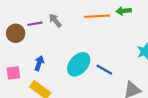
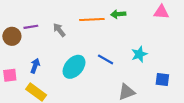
gray arrow: (55, 20) -> (59, 30), moved
blue line: (104, 70) -> (106, 59), moved

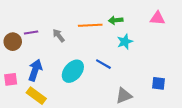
cyan star: (139, 54) -> (125, 42), moved
blue arrow: (35, 66) -> (35, 70), size x1.5

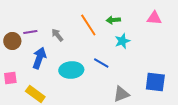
orange line: (90, 25) -> (88, 25), turned 60
blue arrow: (35, 70) -> (39, 58), moved
cyan ellipse: (73, 71) -> (71, 70), turned 45
blue square: (158, 83) -> (155, 82), size x1.5

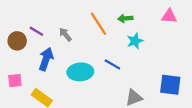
purple line: (30, 32) -> (36, 31), turned 40

